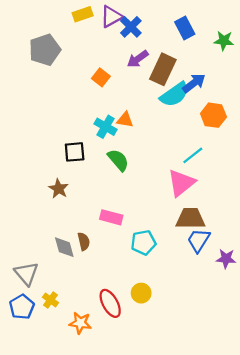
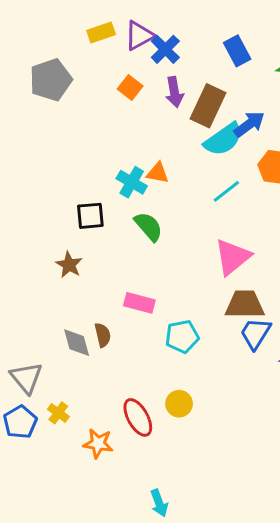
purple arrow: (138, 59) -> (174, 92), turned -65
orange square: (101, 77) -> (130, 87), moved
cyan line: (193, 155) -> (226, 191), moved

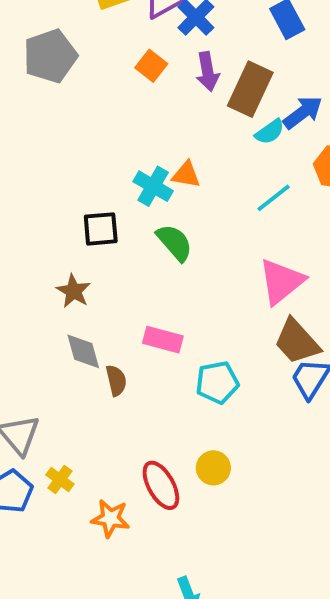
cyan semicircle: (223, 139) -> (270, 132), size x0.6
brown trapezoid: (245, 304) -> (297, 342), turned -132
gray diamond: (77, 343) -> (83, 351), moved

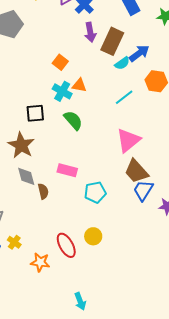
orange square: (151, 66) -> (60, 62), moved
brown star: (74, 291) -> (21, 145), size x1.5

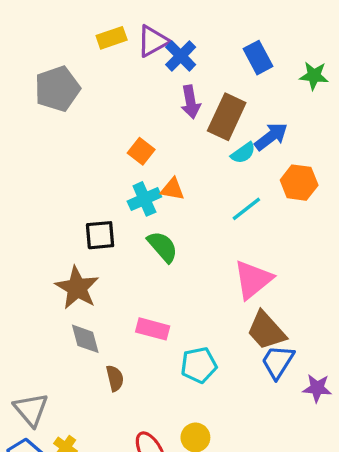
cyan cross: (62, 91) -> (144, 199), turned 36
brown semicircle: (43, 191) -> (115, 378), moved

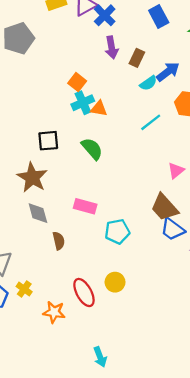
brown rectangle: (227, 117) -> (137, 58), size x0.6
cyan cross: (144, 199) -> (83, 103), moved
pink triangle: (253, 280) -> (176, 171), moved, size x0.6
blue trapezoid: (278, 362) -> (173, 229), turned -85

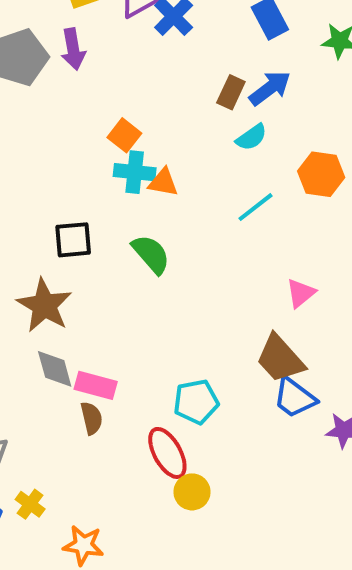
purple arrow: (112, 48) -> (73, 49), moved
blue arrow: (168, 72) -> (270, 88), moved
cyan cross: (83, 103) -> (135, 172), turned 30
pink rectangle: (85, 206) -> (96, 385), moved
red ellipse: (84, 293) -> (167, 453), moved

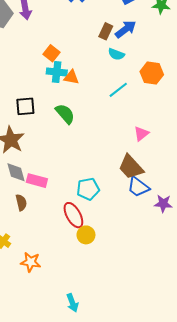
cyan semicircle: (251, 137) -> (116, 54), turned 56
brown semicircle: (92, 418) -> (21, 203), moved

